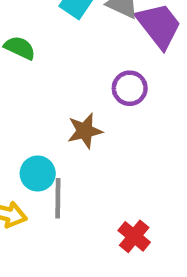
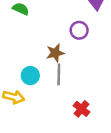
gray line: (58, 198) -> (59, 74), moved

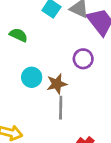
cyan circle: (30, 76) -> (32, 77), moved

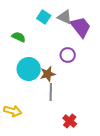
cyan circle: (32, 77) -> (29, 69), size x1.5

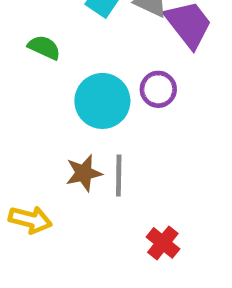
cyan circle: (29, 69) -> (102, 101), moved
brown star: (48, 74) -> (84, 173), moved

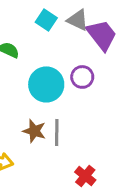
brown star: (84, 173) -> (34, 131), turned 30

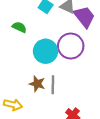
purple circle: (82, 77) -> (71, 46), size x1.6

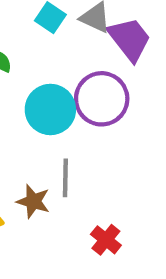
brown star: (37, 84) -> (33, 201), moved

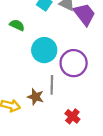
purple circle: (102, 99) -> (74, 63), moved

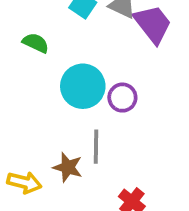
purple circle: (74, 63) -> (122, 98), moved, size x0.6

